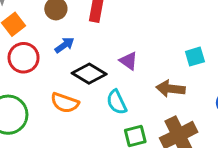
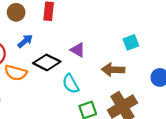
orange semicircle: (65, 103) -> (16, 73), moved

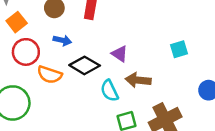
blue arrow: (25, 41) -> (62, 40), turned 49
brown arrow: (113, 70) -> (138, 80), moved

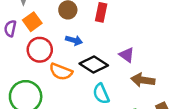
cyan semicircle: (109, 91) -> (101, 94), moved

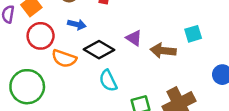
brown arrow: (143, 80) -> (163, 51), moved

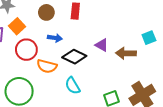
cyan semicircle: (108, 81) -> (73, 86), moved

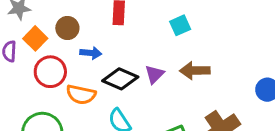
brown circle: (46, 12) -> (67, 28), moved
cyan square: (149, 38) -> (180, 25), moved
purple triangle: (102, 45) -> (154, 74), moved, turned 48

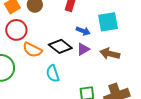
cyan square: (180, 25) -> (108, 22), size x1.5
blue arrow: (91, 53) -> (83, 31), moved

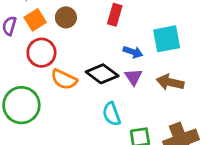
purple triangle: (83, 49) -> (133, 77), turned -32
cyan semicircle: (53, 74) -> (112, 114), moved

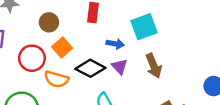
orange square: (35, 20) -> (62, 47), moved
brown arrow: (170, 82) -> (154, 66), turned -115

